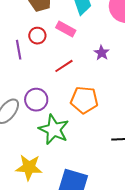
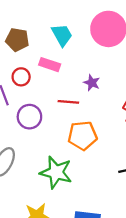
red line: (64, 66) -> (68, 102), moved, turned 48
purple circle: (36, 100) -> (29, 117), moved

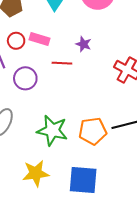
pink rectangle: (50, 65) -> (39, 39), moved
orange pentagon: (82, 136) -> (93, 131), moved

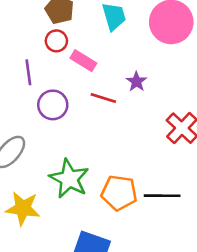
red circle: (16, 41) -> (56, 41), moved
yellow star: (36, 173) -> (23, 208), moved

